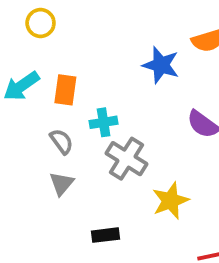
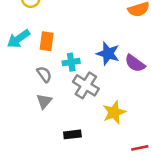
blue star: (161, 65) -> (108, 53), moved

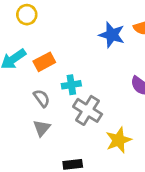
orange rectangle: (47, 41) -> (44, 62), turned 54
blue star: (108, 53) -> (112, 35), moved

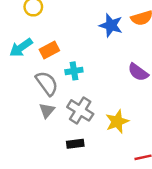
gray semicircle: (42, 98) -> (47, 83), size x1.5
gray cross: (88, 110) -> (80, 110), moved

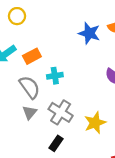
black rectangle: (75, 144) -> (56, 143), turned -49

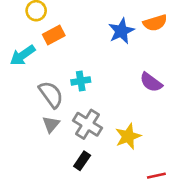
blue star: (89, 33) -> (121, 31), turned 30
orange rectangle: (32, 56) -> (54, 35), moved

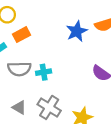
gray semicircle: (51, 95) -> (19, 69), moved, turned 125
gray triangle: (51, 124) -> (19, 107), turned -40

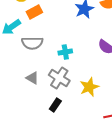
cyan cross: (44, 72) -> (65, 52), moved

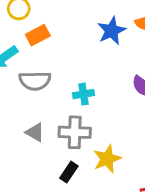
gray cross: (59, 78) -> (75, 132), turned -30
yellow star: (89, 87) -> (107, 159), moved

